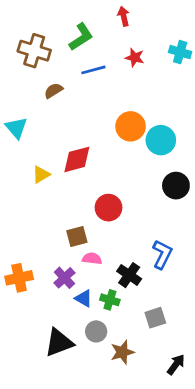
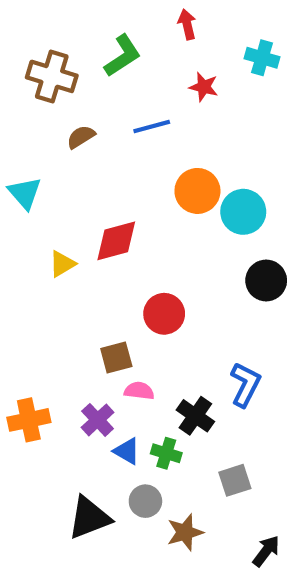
cyan cross: (180, 52) -> (262, 58), moved
blue line: (93, 70) -> (152, 126), moved

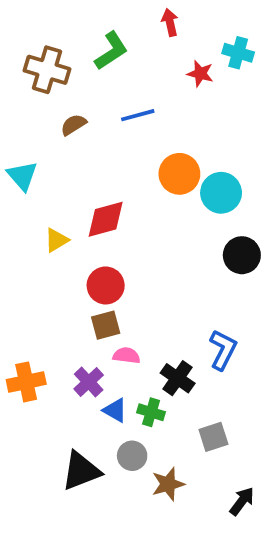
red star: (204, 87) -> (200, 74), moved
red circle: (164, 314) -> (106, 285), moved

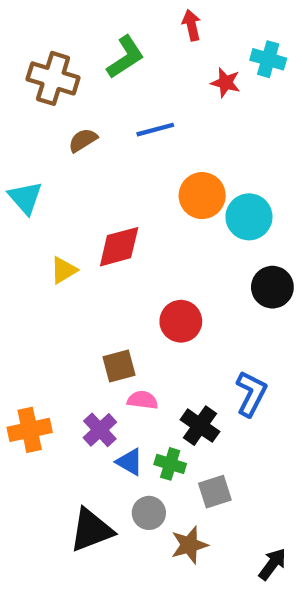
red circle: (106, 285) -> (181, 321), moved
gray square: (213, 437) -> (215, 492), moved

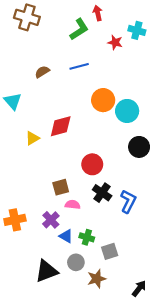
green L-shape: (125, 57) -> (79, 29), moved
brown cross: (53, 78) -> (27, 17), moved
black cross: (200, 426) -> (102, 193), moved

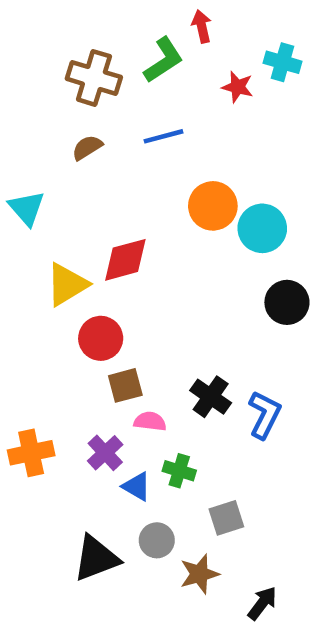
brown cross: (27, 17) -> (94, 78), moved
yellow triangle: (32, 138) -> (67, 284), size x1.5
red circle: (92, 164) -> (101, 338), moved
green cross: (87, 237) -> (179, 471), moved
black arrow: (139, 288) -> (262, 603), moved

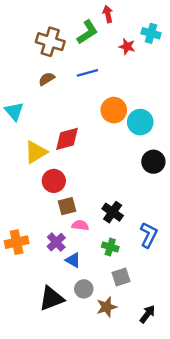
blue L-shape: (264, 415) -> (149, 235), moved
green cross: (179, 471) -> (110, 247), moved
black arrow: (262, 603) -> (147, 314), moved

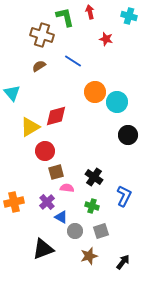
green L-shape: (87, 32) -> (65, 17), moved, turned -70
cyan cross: (151, 33) -> (129, 16), moved
blue line: (87, 73) -> (73, 61), turned 48
gray circle: (84, 289) -> (75, 231), moved

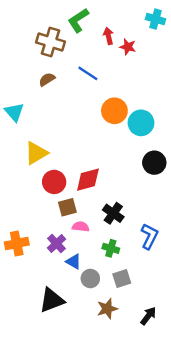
red arrow: (90, 12) -> (108, 36), moved
green L-shape: (65, 17) -> (78, 20), turned -110
red diamond: (56, 116) -> (88, 180), moved

